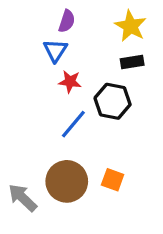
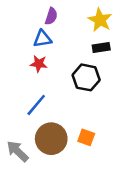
blue triangle: (55, 51) -> (42, 39), turned 48
red star: (70, 82) -> (39, 64), moved
blue line: (73, 124) -> (36, 105), moved

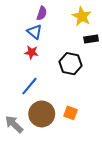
blue triangle: (42, 39) -> (35, 32), turned 49
black rectangle: (101, 47) -> (91, 39), moved

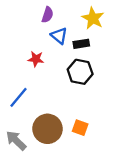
blue triangle: (35, 32) -> (59, 36), moved
black rectangle: (91, 39) -> (81, 44), moved
blue line: (29, 86) -> (18, 97), moved

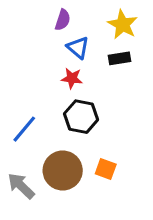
black rectangle: (81, 44) -> (120, 58), moved
red star: (36, 59) -> (72, 78), moved
black hexagon: (80, 72) -> (81, 117), moved

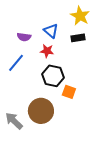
purple semicircle: (63, 20) -> (24, 37), moved, turned 80
blue line: (24, 129) -> (16, 63), moved
orange square: (106, 169) -> (69, 92), moved

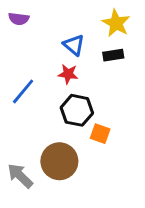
purple semicircle: (24, 37) -> (19, 19), moved

